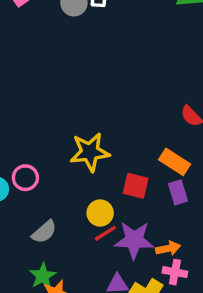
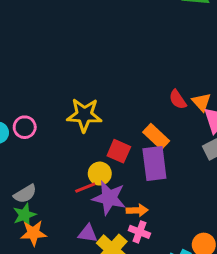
purple rectangle: (178, 192) -> (154, 163), size x1.6
yellow circle: (100, 213) -> (100, 174), moved
gray semicircle: (44, 232) -> (25, 194), moved

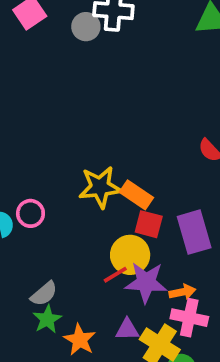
orange rectangle: (156, 137) -> (136, 195), moved
yellow circle: (100, 174) -> (130, 255), size x1.4
pink cross: (139, 232) -> (189, 318), size x1.4
orange star: (33, 233) -> (80, 340), moved, turned -30

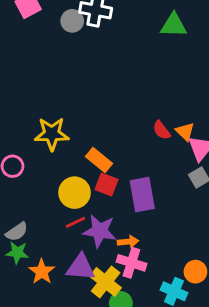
yellow star: (100, 187) -> (52, 134), moved
yellow circle: (130, 255) -> (75, 193), moved
green star: (47, 319) -> (17, 253), turned 30
purple triangle: (127, 330) -> (81, 267), size x1.5

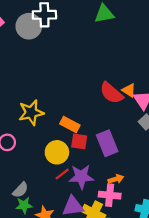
gray circle: (72, 21) -> (29, 26), size x1.5
red semicircle: (162, 130) -> (111, 93), size x1.6
orange arrow: (128, 242) -> (116, 179), moved

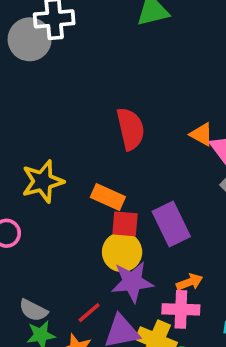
red semicircle: (111, 93) -> (130, 129), moved, turned -140
yellow circle: (57, 152) -> (122, 252), moved
red line: (62, 174) -> (89, 313), moved
gray semicircle: (20, 190) -> (33, 310), turned 77

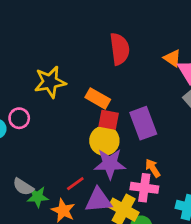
orange arrow: (190, 282) -> (153, 168), turned -108
gray semicircle: (33, 310) -> (23, 187), moved

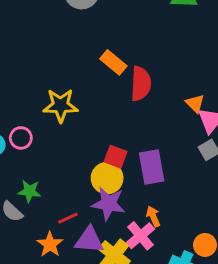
orange rectangle: (98, 98) -> (113, 62), moved
pink cross: (144, 188) -> (140, 236), turned 32
green star: (38, 197) -> (29, 191), moved

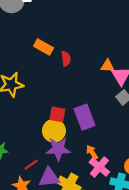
red semicircle: (141, 84) -> (66, 59), size x0.6
orange triangle: (195, 104) -> (107, 66), turned -32
pink cross: (140, 236) -> (99, 167), moved

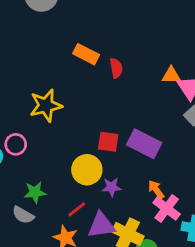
purple rectangle: (84, 117) -> (144, 144), turned -40
yellow circle: (54, 131) -> (87, 170), moved
purple star: (58, 149) -> (112, 187), size x0.6

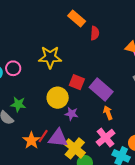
yellow star: (46, 105) -> (50, 57), moved
orange arrow: (156, 190) -> (108, 113), moved
red line: (77, 209) -> (43, 136), moved, turned -32

